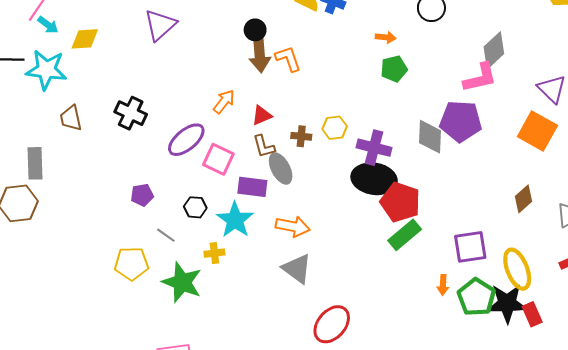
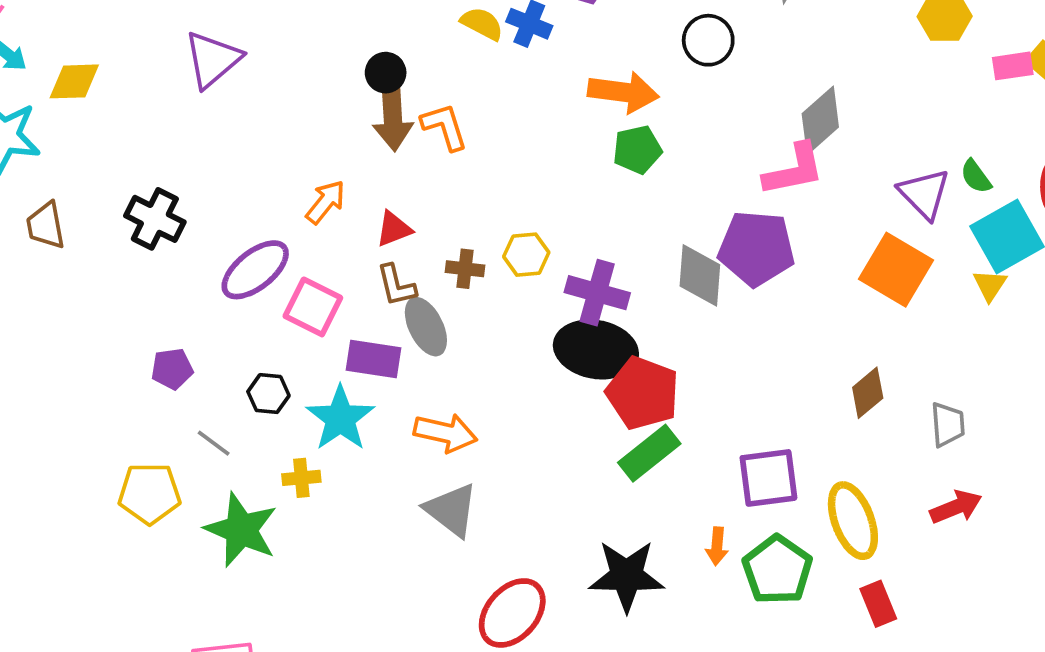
orange arrow: (386, 37) -> (623, 92), size x1.8
black star: (507, 303) -> (627, 576), moved

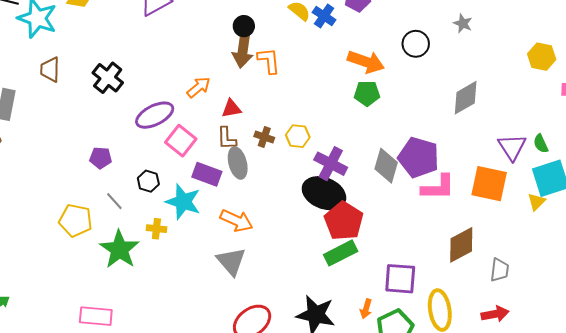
pink L-shape: (794, 170) -> (438, 187), moved
orange square: (896, 270) -> (489, 184), turned -30
brown diamond: (868, 393) -> (461, 245), size x1.4
cyan star: (340, 418) -> (183, 202), turned -30

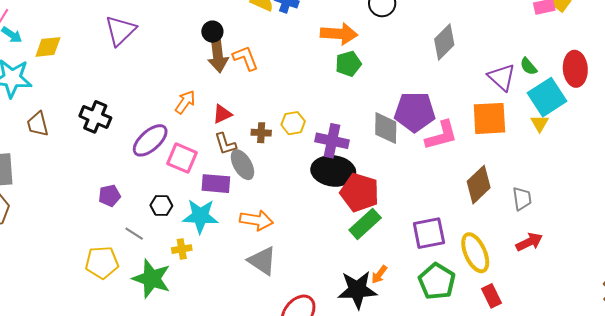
orange arrow: (366, 309) -> (379, 274), moved, turned 36

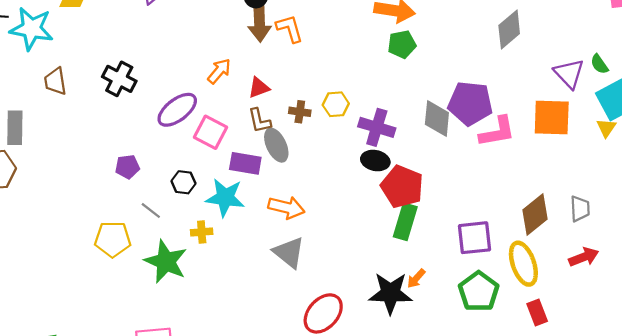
black ellipse: (333, 171) -> (375, 161), size x0.6
brown diamond: (479, 185) -> (535, 214), moved
green rectangle: (365, 224) -> (405, 222), turned -36

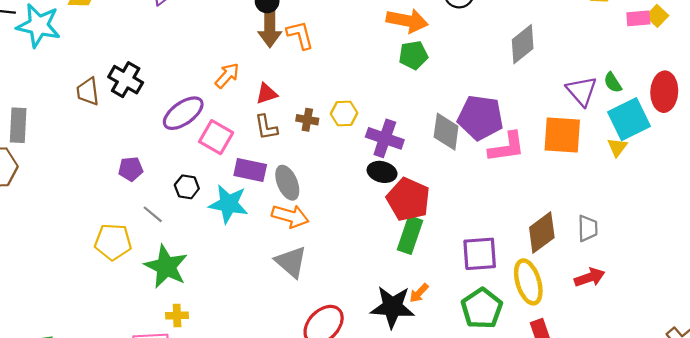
brown trapezoid: (55, 81) -> (88, 92), moved
gray ellipse: (276, 145) -> (287, 183), moved
yellow cross: (202, 232) -> (177, 315), moved

